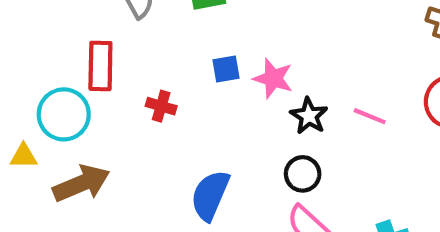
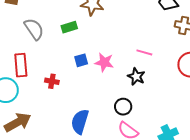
black star: (309, 116) -> (136, 77), moved
pink line: (370, 116) -> (144, 52), moved

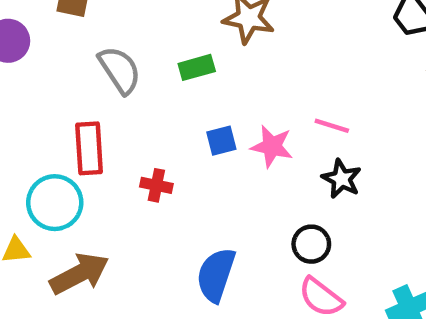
pink line: (144, 52) -> (332, 126), moved

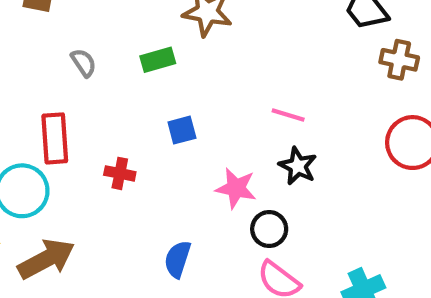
gray semicircle: (120, 70) -> (84, 63), size x0.6
pink star: (272, 146) -> (236, 188), moved
blue semicircle: (216, 275) -> (178, 259), size x0.7

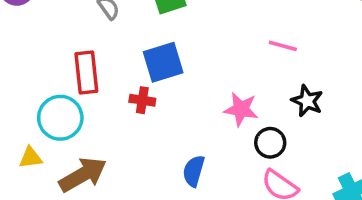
blue square: (182, 130) -> (163, 62), moved, size x1.6
black star: (298, 166) -> (307, 101), moved

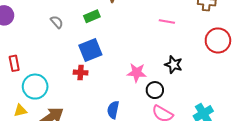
pink line: (283, 46) -> (167, 21), moved
red rectangle: (86, 73) -> (14, 63), moved, size x0.7

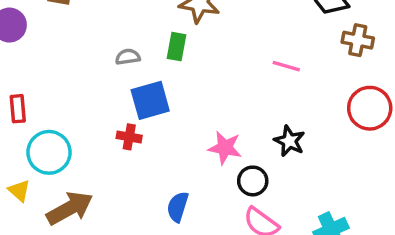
green rectangle: (92, 16) -> (177, 47), moved, turned -63
gray semicircle: (57, 22) -> (128, 57), moved, turned -64
yellow triangle: (20, 111) -> (19, 191), turned 48

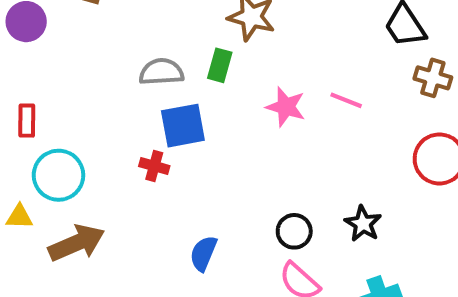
gray semicircle: (128, 57) -> (161, 72), size x1.5
black star: (289, 141) -> (363, 224), moved
pink star: (225, 148) -> (286, 107), moved
yellow triangle: (19, 191) -> (19, 217), turned -45

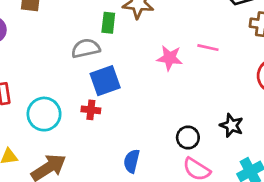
green rectangle: (220, 65) -> (108, 23), moved
cyan circle: (58, 175) -> (44, 114), moved

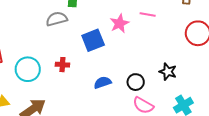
pink star: (170, 58) -> (119, 23), turned -30
blue square: (105, 81) -> (93, 40), moved
blue semicircle: (132, 161) -> (103, 83), moved, turned 60

